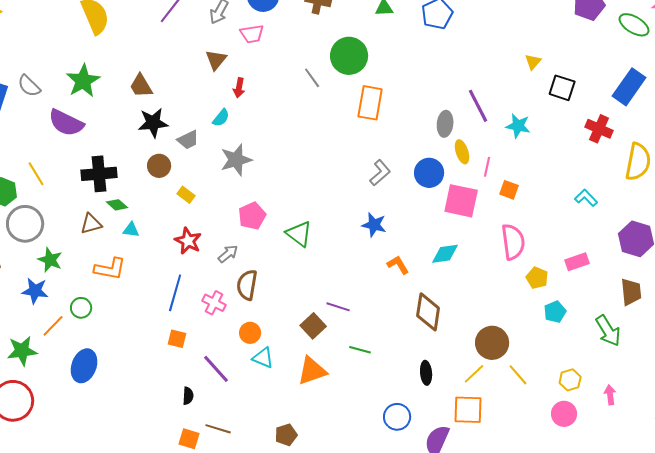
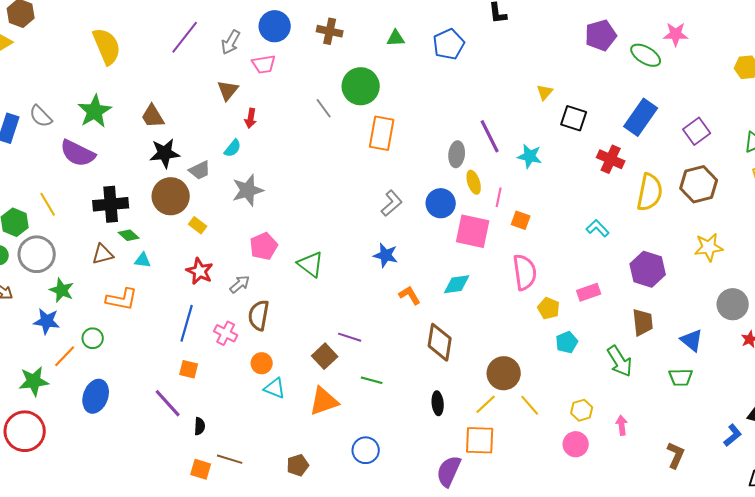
brown circle: (159, 166) -> (171, 196), size x1.6
purple line: (216, 369) -> (168, 403), moved
blue circle: (397, 417) -> (366, 450), moved

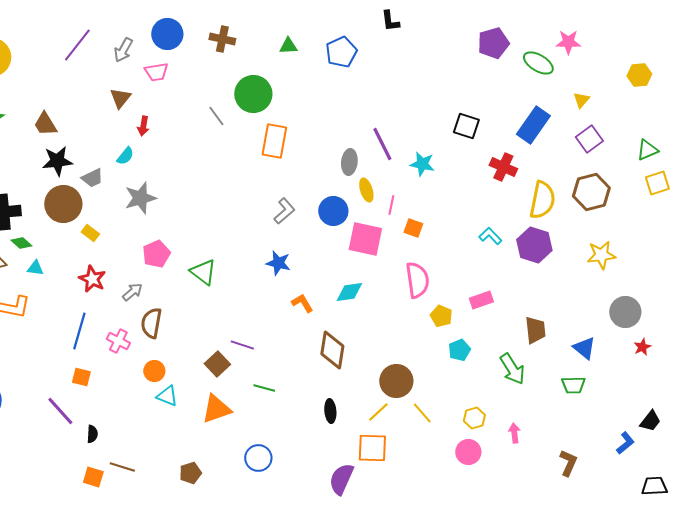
yellow triangle: (545, 92) -> (581, 100), moved
purple hexagon: (648, 269) -> (534, 245), moved

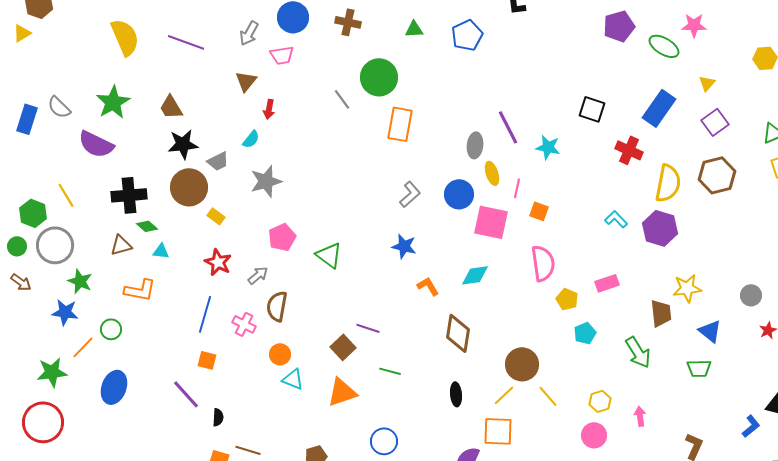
purple line: (77, 45) -> (186, 42), moved, turned 72
yellow star: (601, 255) -> (687, 288), moved
gray circle: (625, 312) -> (751, 295), size x0.7

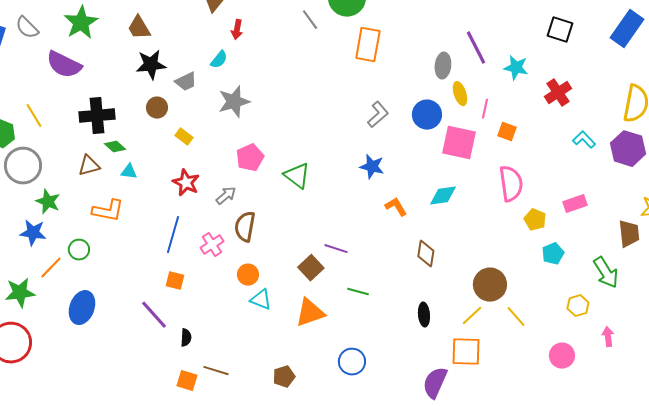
red cross: (629, 150) -> (558, 93), moved, turned 32
brown circle: (189, 187) -> (157, 108), size x0.6
pink cross: (244, 324) -> (212, 245), turned 30
brown diamond: (458, 333) -> (426, 254), size x0.7
yellow hexagon: (600, 401) -> (578, 306), moved

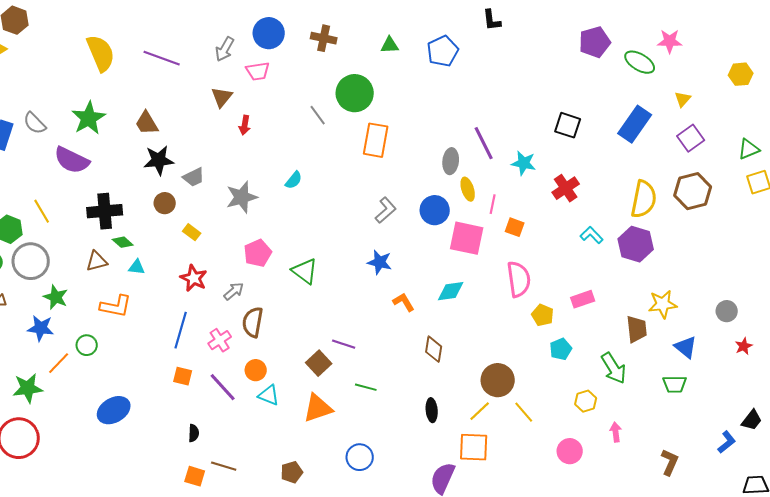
cyan semicircle: (219, 60) -> (294, 180), moved
blue ellipse: (82, 308) -> (114, 410), moved, turned 40
purple line: (154, 315) -> (223, 387), moved

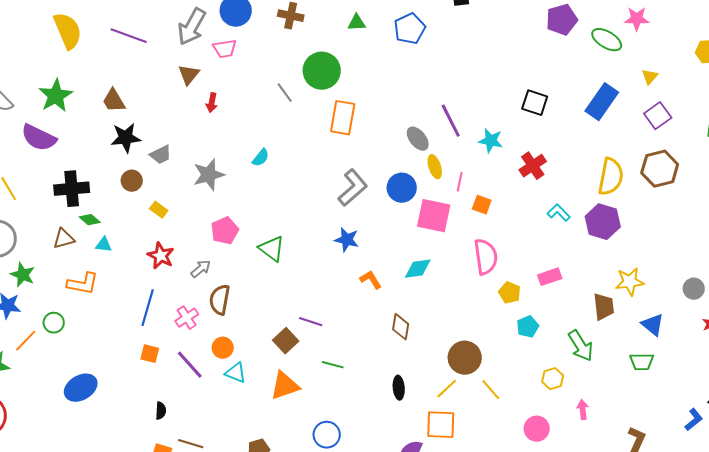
gray arrow: (225, 49) -> (192, 27), size x1.5
gray ellipse: (451, 161) -> (418, 139), turned -45
gray L-shape: (386, 210) -> (353, 188), size x1.4

